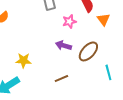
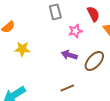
yellow star: (23, 60) -> (22, 49), moved

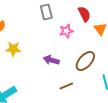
purple arrow: (69, 55) -> (51, 60), moved
brown line: (67, 88) -> (66, 86), moved

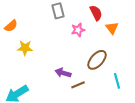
purple arrow: (51, 60) -> (63, 73), moved

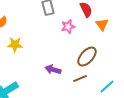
cyan line: (117, 81) -> (107, 87), moved, turned 63
brown line: (78, 85) -> (80, 79), moved

